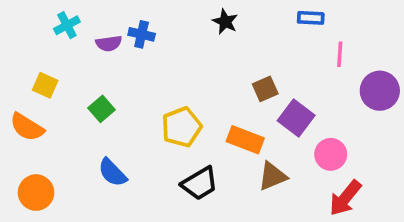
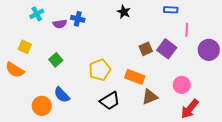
purple square: (296, 118) -> (167, 49), moved
orange circle: (36, 193) -> (42, 106), moved

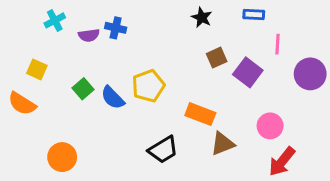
black star: (124, 12) -> (202, 17), moved
brown square: (146, 49) -> (217, 58), moved
yellow pentagon: (100, 70) -> (148, 86), moved
blue semicircle: (62, 95) -> (113, 98), moved

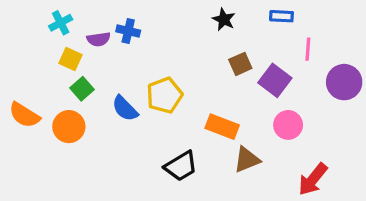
yellow square: (37, 69) -> (71, 59), moved
green square: (83, 89) -> (82, 89), moved
pink circle: (270, 126) -> (288, 125), moved
orange circle: (62, 157) -> (69, 127), moved

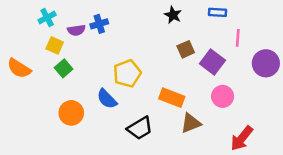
blue cross: (128, 31) -> (99, 24), turned -30
blue semicircle: (125, 108) -> (107, 99), moved
orange semicircle: (24, 115) -> (19, 68), moved
orange circle: (69, 127) -> (71, 113), moved

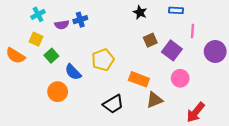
yellow square: (55, 45) -> (36, 39), moved
blue semicircle: (107, 99) -> (73, 72), moved

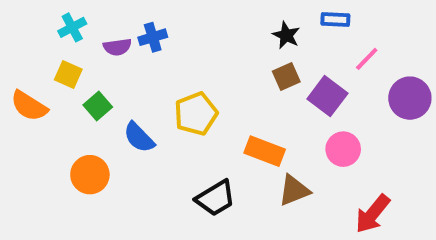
black star: (140, 12) -> (286, 35), moved
pink line: (193, 31) -> (367, 59), turned 40
orange circle: (58, 92) -> (90, 175), moved

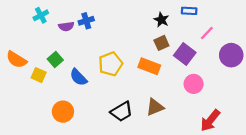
yellow square: (68, 75) -> (39, 75), moved
orange rectangle: (265, 151) -> (149, 66), moved
orange circle: (90, 175) -> (63, 112), moved
brown triangle: (294, 190) -> (155, 107), moved

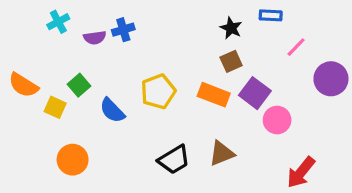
purple square: (185, 54) -> (255, 93), moved
orange circle: (63, 112) -> (73, 160), moved

